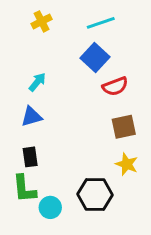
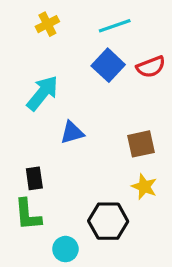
cyan arrow: (37, 82) -> (42, 93), size x1.6
red semicircle: (115, 86) -> (151, 67), moved
blue triangle: (32, 117) -> (72, 132), moved
cyan circle: (50, 207) -> (65, 249), moved

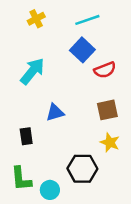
red semicircle: (151, 67) -> (105, 70), moved
blue triangle: (72, 132) -> (55, 112), moved
green L-shape: (28, 215) -> (21, 179), moved

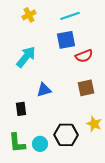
blue square: (82, 50) -> (66, 40), turned 36
yellow star: (110, 142) -> (94, 124), moved
cyan circle: (50, 190) -> (40, 144), moved

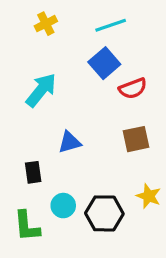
blue square: (66, 40) -> (104, 63), turned -30
cyan circle: (40, 144) -> (63, 206), moved

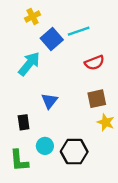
cyan line: (111, 25) -> (79, 31), moved
blue square: (104, 63) -> (52, 39), moved
blue triangle: (70, 142) -> (49, 101), turned -36
yellow star: (149, 196) -> (106, 122), moved

